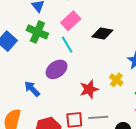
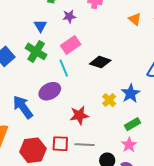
yellow cross: (116, 80) -> (109, 100), moved
blue arrow: (32, 89) -> (23, 107), size x1.4

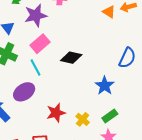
purple star: (69, 16) -> (36, 15), size x1.6
orange triangle: (135, 19) -> (109, 12), moved
yellow cross: (109, 100) -> (83, 119), moved

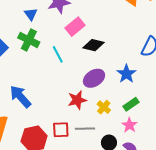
pink rectangle: (40, 44) -> (75, 27), moved
purple ellipse: (24, 92) -> (94, 78), moved

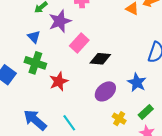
cyan line: (58, 54) -> (69, 123), moved
red star: (77, 100) -> (59, 81), moved

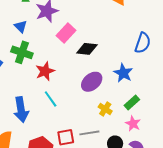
blue arrow: (35, 120) -> (21, 110), turned -140
cyan line: (69, 123) -> (51, 99), moved

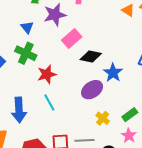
blue star: (123, 73) -> (113, 73), moved

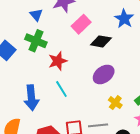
blue star: (113, 73) -> (124, 19), moved

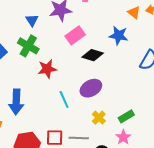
blue star: (124, 19) -> (119, 36), turned -30
cyan line: (61, 89) -> (64, 99), moved

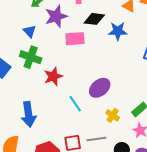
pink rectangle: (75, 35) -> (75, 39), turned 42
black diamond: (93, 55) -> (94, 19), moved

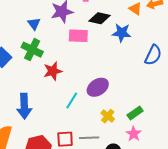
cyan line: (75, 104) -> (72, 100), turned 60

